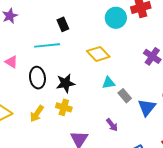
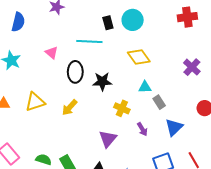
cyan circle: (116, 18) -> (133, 20), moved
yellow cross: (64, 107) -> (122, 108), moved
blue triangle: (147, 107) -> (174, 127), moved

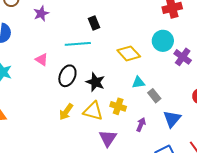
cyan circle: (133, 20) -> (163, 41), moved
black ellipse: (75, 72) -> (67, 76), turned 30
black star: (102, 81) -> (95, 82), turned 30
yellow triangle: (35, 102) -> (93, 111), moved, turned 40
purple arrow: (142, 129) -> (141, 125), turned -120

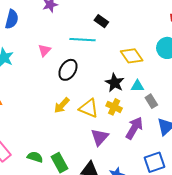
black rectangle: (94, 23) -> (101, 21), turned -40
pink triangle: (42, 60) -> (45, 50), turned 32
black star: (95, 82) -> (115, 83), moved
purple arrow: (141, 125) -> (134, 128), size x1.6

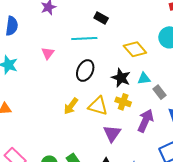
black ellipse: (68, 70) -> (85, 71), moved

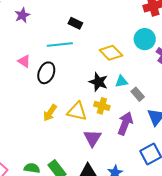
pink triangle: (48, 53) -> (24, 61), turned -32
black ellipse: (85, 71) -> (46, 73), moved

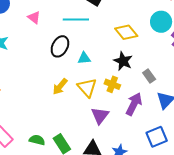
pink triangle: (24, 61) -> (34, 17), moved
black star: (98, 82) -> (123, 61), moved
cyan triangle: (121, 82) -> (84, 58), moved
yellow triangle: (77, 111) -> (87, 87), turned 30

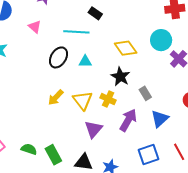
cyan triangle: (84, 58) -> (85, 61), moved

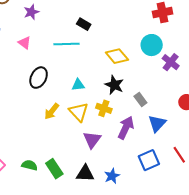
black ellipse: (59, 57) -> (39, 78), moved
cyan triangle: (85, 61) -> (78, 85), moved

